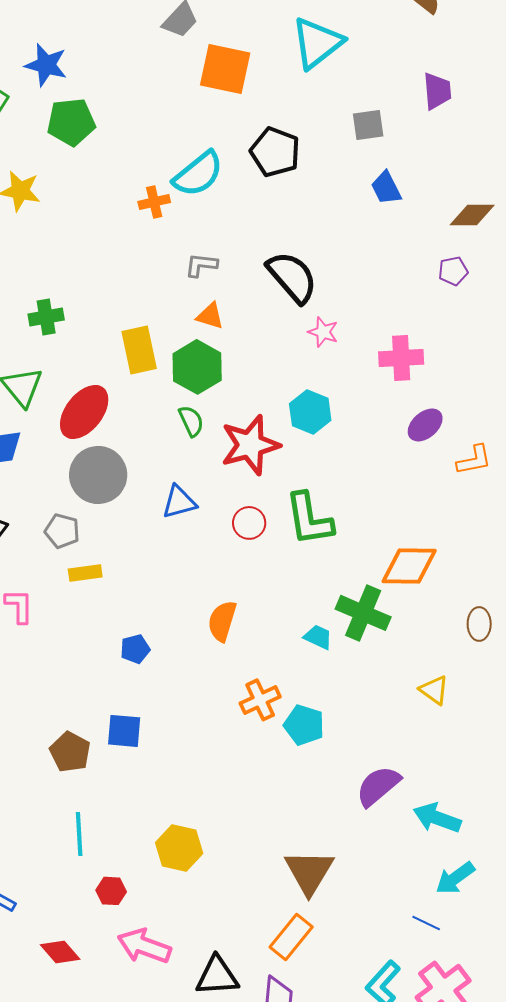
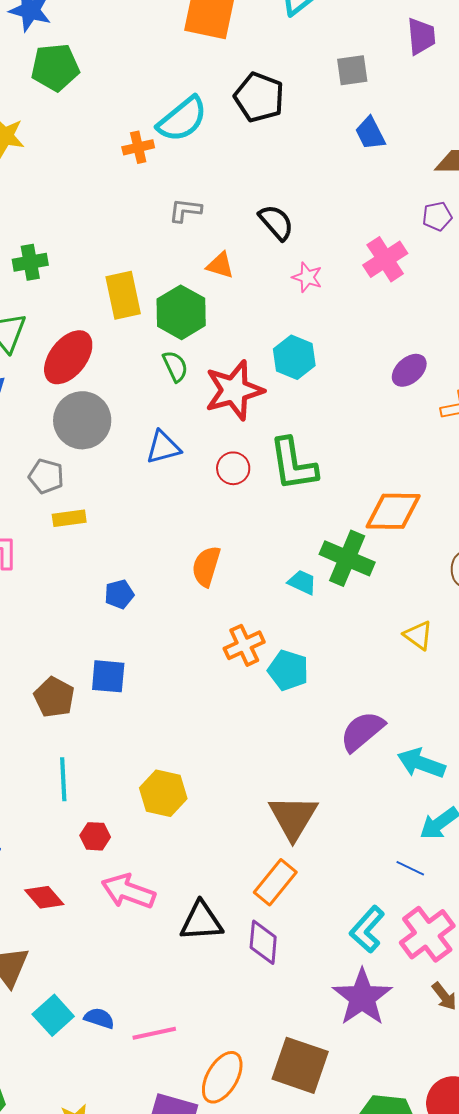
black semicircle: (292, 277) -> (276, 222), size x0.7
orange triangle: (210, 316) -> (220, 265), moved
pink cross: (401, 358) -> (385, 259), moved, turned -30

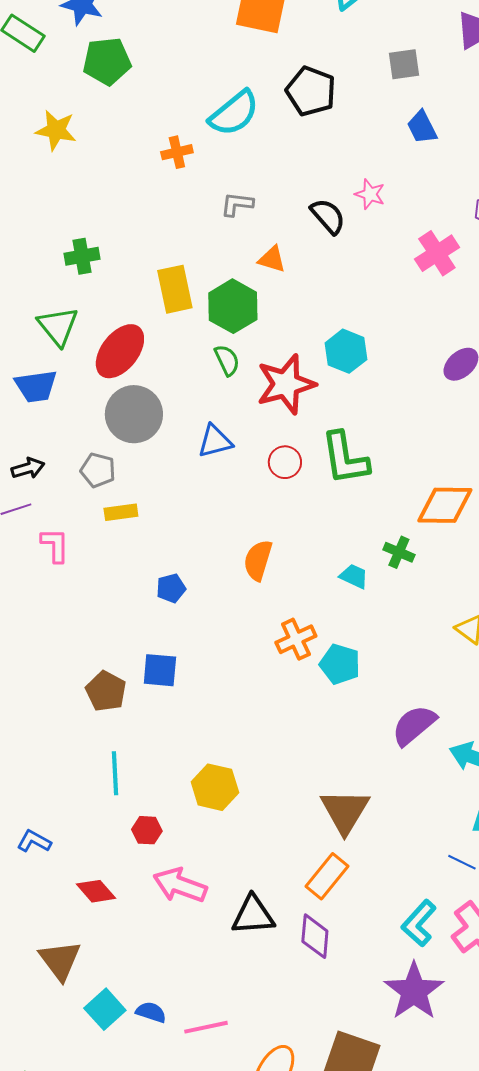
orange cross: (138, 147) -> (177, 152), moved
pink star: (307, 277) -> (370, 194), moved
green cross: (347, 558) -> (399, 552), size x0.6

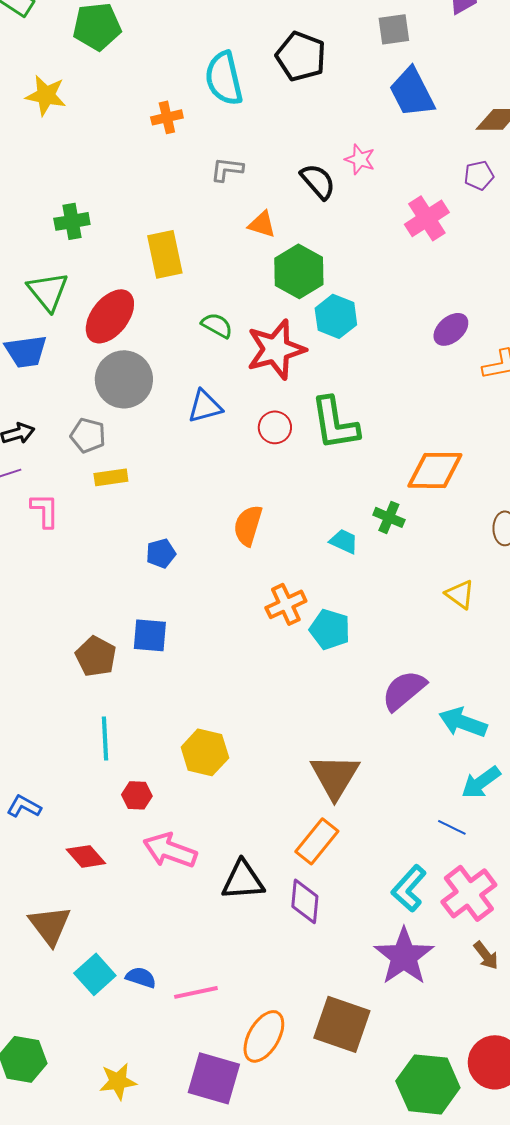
cyan semicircle: (234, 113) -> (224, 78), turned 116
blue trapezoid: (422, 127) -> (412, 92), size x1.5
green hexagon: (233, 306) -> (299, 271), moved
green semicircle: (227, 360) -> (217, 325), turned -36

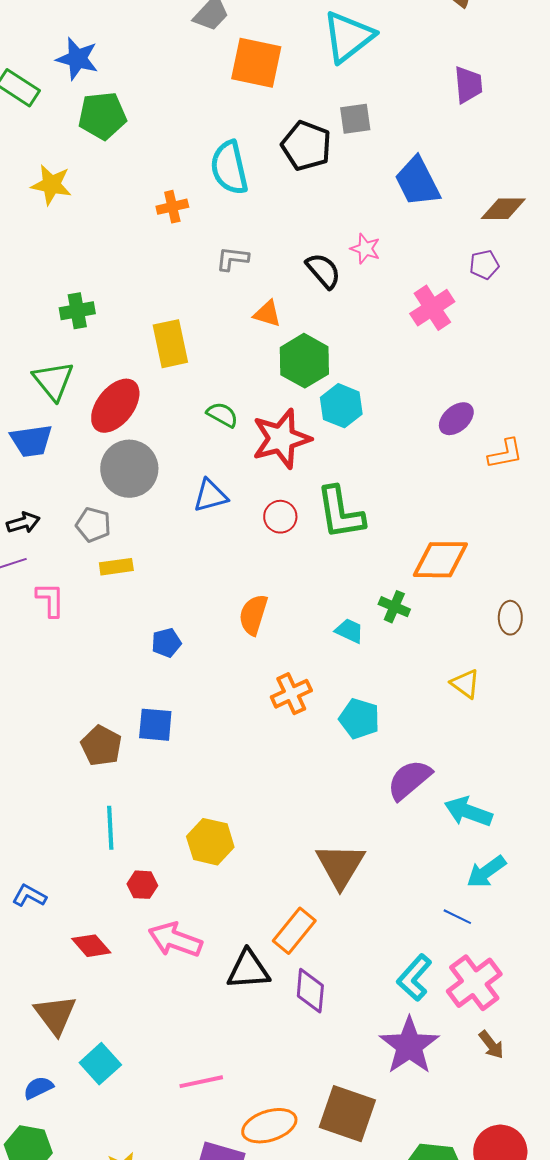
gray square: (394, 29) -> (355, 119), moved
cyan pentagon: (330, 629) -> (359, 719), moved
orange rectangle: (317, 841) -> (294, 931), moved
blue semicircle: (141, 977) -> (38, 1088), moved, turned -44
orange ellipse: (264, 1036) -> (269, 1126), turned 42

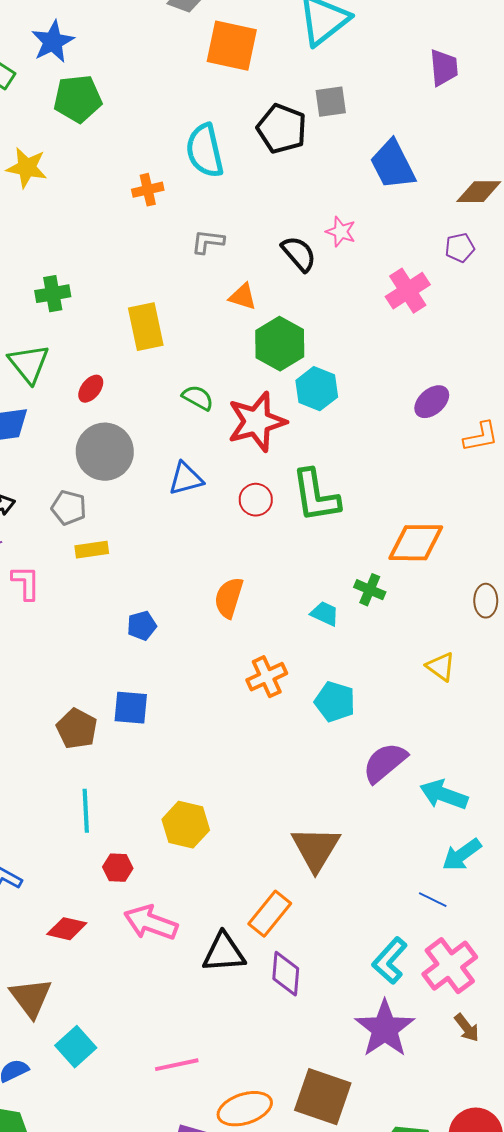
blue star: (77, 59) -> (53, 42), turned 30
red ellipse: (115, 406) -> (91, 389), size x0.5
red diamond: (91, 946) -> (67, 929), turned -36

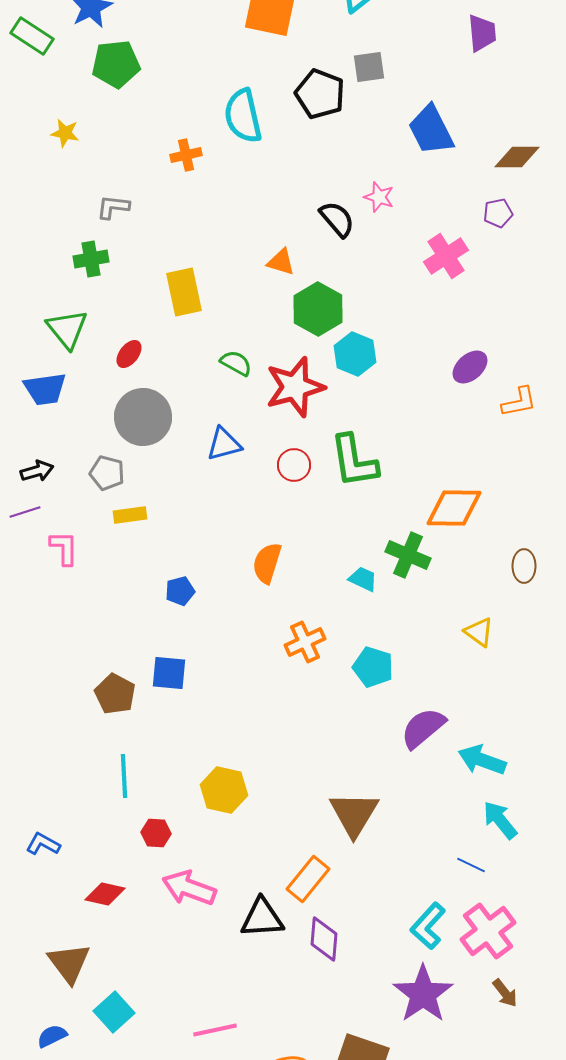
yellow star: (27, 168) -> (65, 133), size x0.7
gray L-shape: (208, 242) -> (113, 207), moved
green cross: (370, 590) -> (408, 555), size x1.4
cyan arrow: (462, 855) -> (500, 820), turned 87

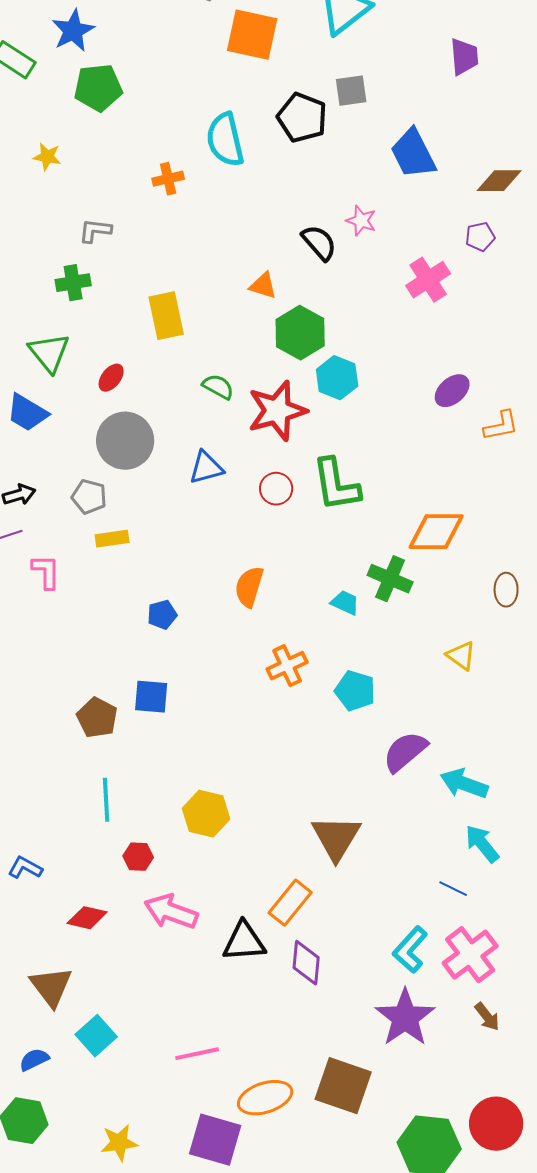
blue trapezoid: (45, 389) -> (27, 413), turned 39

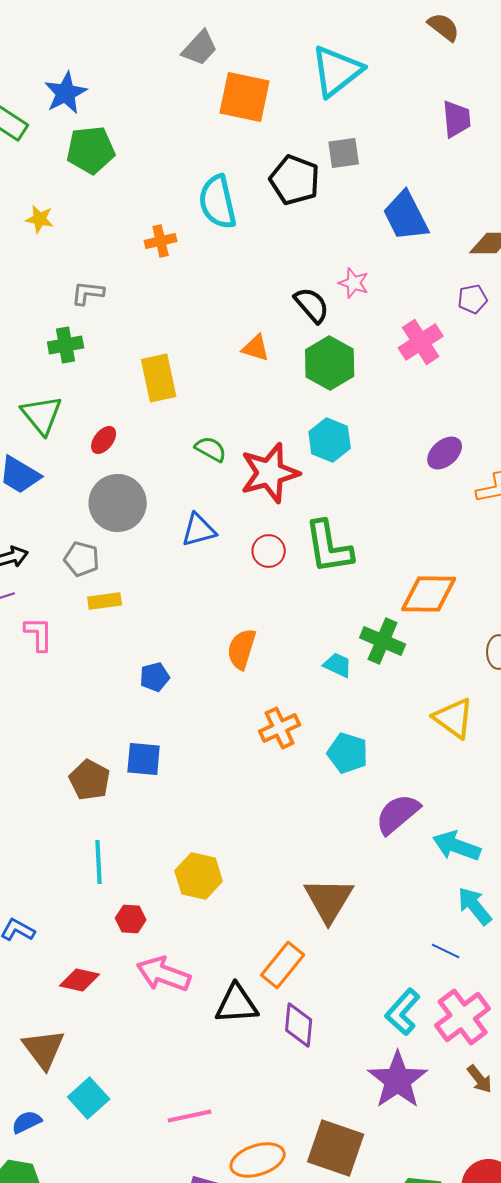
green hexagon: (300, 333) -> (330, 363), moved
yellow triangle: (461, 656) -> (454, 718), size x1.4

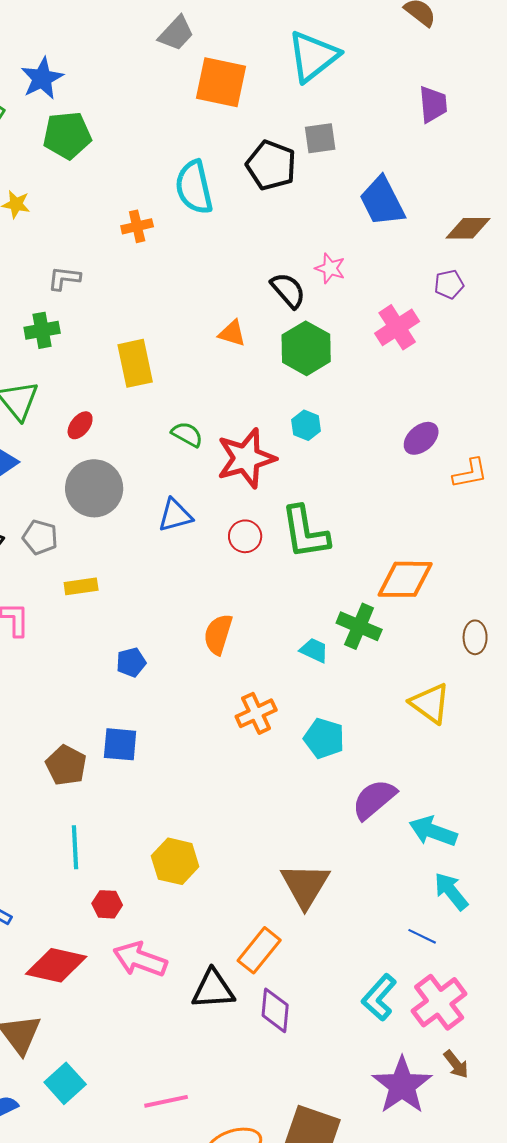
cyan hexagon: (330, 440) -> (306, 425), size x0.7
gray pentagon: (82, 559) -> (40, 537), moved
red diamond: (80, 980) -> (56, 965), size x1.5
purple star: (398, 1080) -> (402, 1085), moved

